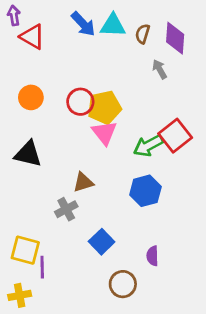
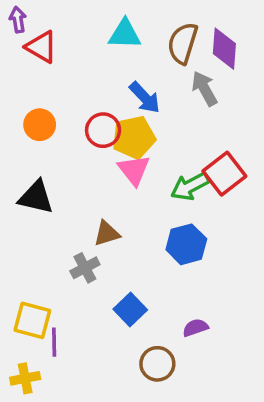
blue arrow: (83, 24) -> (145, 98), moved
cyan triangle: (113, 25) -> (125, 34), moved
brown semicircle: (143, 34) -> (183, 43), size x1.6
gray arrow: (160, 69) -> (204, 89), size x1.4
purple semicircle: (152, 256) -> (195, 328), turned 72

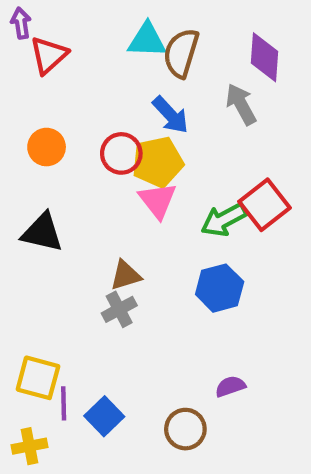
brown semicircle: (183, 43) -> (181, 53), moved
red triangle: (41, 47) -> (49, 55), turned 48
gray cross: (85, 268) -> (119, 309), moved
blue square: (130, 309) -> (104, 416), moved

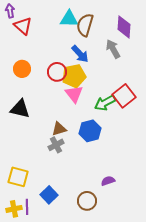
red triangle: (49, 55) -> (23, 26), turned -36
blue hexagon: (220, 288) -> (90, 131), moved
purple line: (64, 403) -> (27, 207), moved

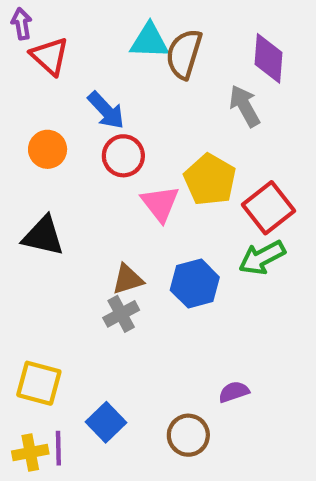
blue arrow: (80, 54) -> (106, 110), moved
yellow pentagon: (74, 76) -> (210, 180), moved, turned -30
green arrow: (105, 103) -> (262, 258), moved

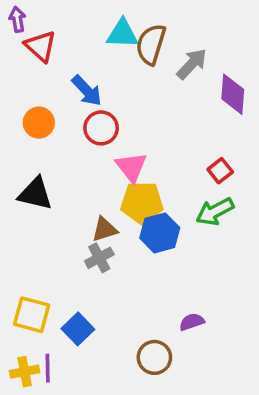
purple diamond: (268, 58) -> (233, 94), moved
gray arrow: (245, 106) -> (192, 64), moved, turned 72
yellow pentagon: (210, 180) -> (142, 203), moved, turned -30
red square: (268, 208) -> (220, 171), size x0.6
blue square: (106, 422) -> (78, 329), moved

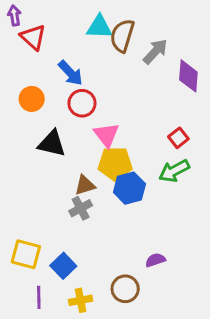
black triangle: (35, 194) -> (52, 144), moved
yellow cross: (25, 372) -> (81, 300), moved

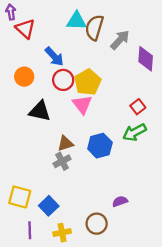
yellow pentagon: (115, 164) -> (88, 82), moved, turned -30

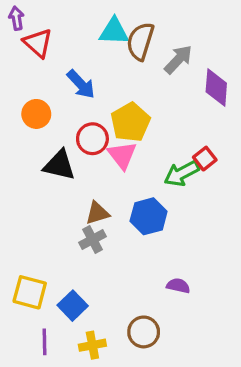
red circle: (63, 80) -> (92, 139), moved
green arrow: (134, 132) -> (182, 173), moved
purple semicircle: (120, 201) -> (178, 286), moved, turned 32

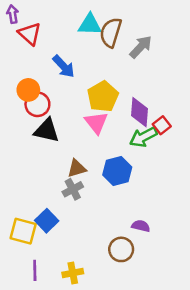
purple diamond: (216, 88) -> (139, 112), moved
red circle: (92, 139) -> (37, 104), moved
blue square: (73, 306) -> (47, 221), moved
brown circle: (144, 332) -> (121, 249), moved

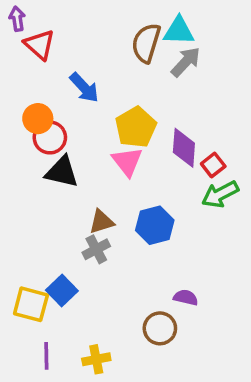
cyan triangle: (90, 25) -> (179, 31), moved
green arrow: (143, 137) -> (220, 194), moved

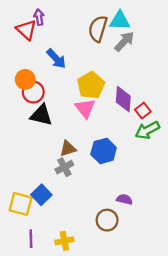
purple arrow: (17, 19) -> (39, 17), moved

